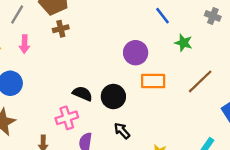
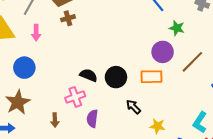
purple circle: (136, 53) -> (163, 52), moved
orange rectangle: (153, 81) -> (151, 77), moved
black arrow: (122, 131) -> (133, 107), moved

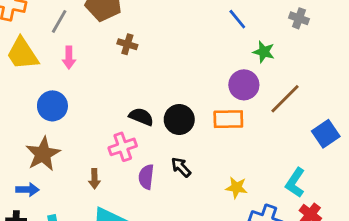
brown cross: (68, 18) -> (127, 44), moved, turned 32
black arrow: (133, 107) -> (181, 167), moved

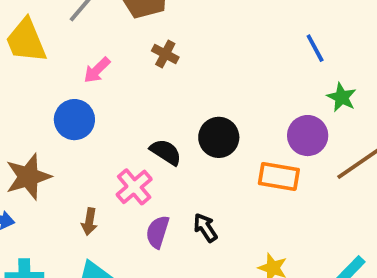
pink arrow: (69, 58) -> (97, 70), moved, turned 35
blue circle: (52, 106) -> (74, 120), moved
black circle: (179, 120) -> (219, 137), moved
pink cross: (123, 147) -> (134, 187), turned -32

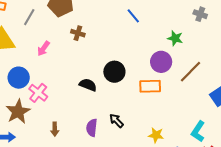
blue line: (315, 48) -> (133, 16), moved
blue circle: (74, 120) -> (19, 78), moved
pink cross: (134, 187) -> (38, 93), moved

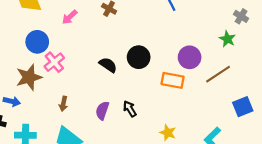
green star: (175, 38) -> (227, 39), moved

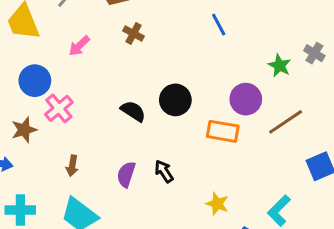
gray cross: (241, 16) -> (314, 53), moved
green star: (227, 39) -> (279, 66), moved
brown star: (29, 77) -> (24, 130), size x0.7

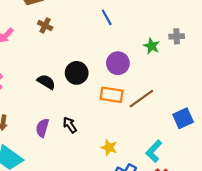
gray cross: (314, 53) -> (177, 36), turned -32
purple circle: (246, 99) -> (118, 63), moved
brown line: (286, 122) -> (141, 99), moved

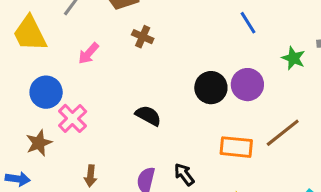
blue line: (107, 17) -> (248, 23), moved
black circle: (77, 73) -> (211, 88), moved
orange rectangle: (112, 95) -> (236, 147), moved

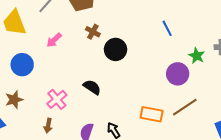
purple circle: (247, 85) -> (178, 74), moved
black circle: (211, 88) -> (116, 49), moved
pink cross: (73, 118) -> (57, 99), moved

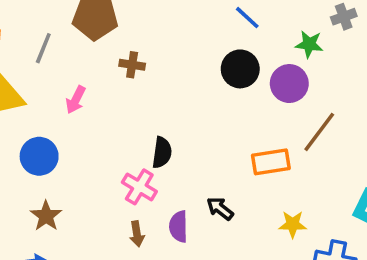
black circle: (116, 49) -> (240, 69), moved
black semicircle: (92, 87) -> (162, 153), turned 84
pink cross: (57, 99) -> (139, 187), moved
brown arrow: (48, 126) -> (137, 234), moved

